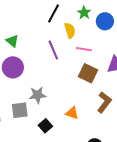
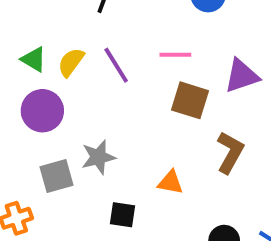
yellow semicircle: (70, 30) -> (71, 62), moved, turned -119
gray square: (20, 110) -> (57, 176), moved
black square: (45, 126) -> (123, 215), turned -32

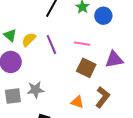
orange triangle: (170, 182) -> (77, 102), moved

